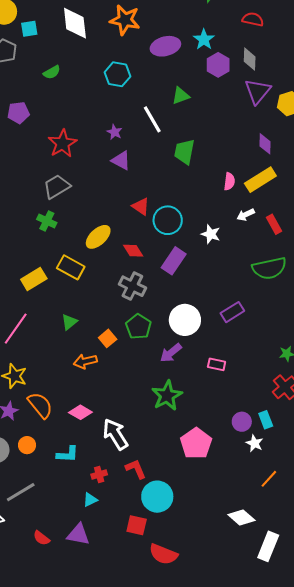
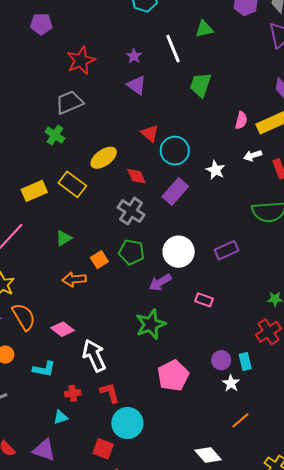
green pentagon: (138, 327) -> (132, 252), turned -30

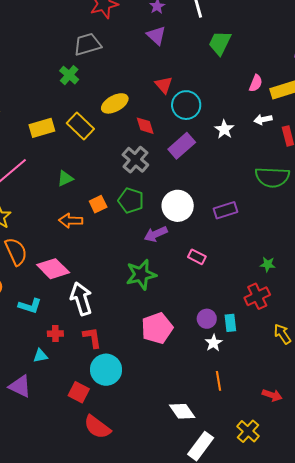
pink diamond: (63, 329) -> (53, 269), size x1.4
orange line: (240, 420) -> (219, 381), turned -66

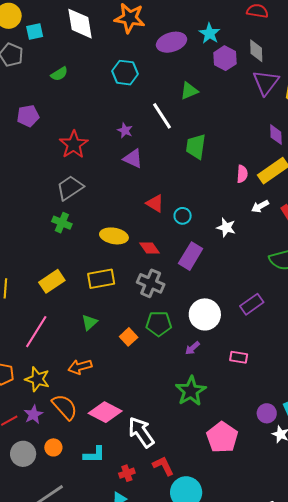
yellow ellipse: (115, 103) -> (114, 236), turned 56
cyan circle: (186, 105) -> (183, 216), size x0.6
yellow rectangle: (80, 126) -> (101, 279), moved, turned -36
orange arrow: (71, 221) -> (80, 367), moved
purple arrow: (156, 234) -> (192, 348), size x0.7

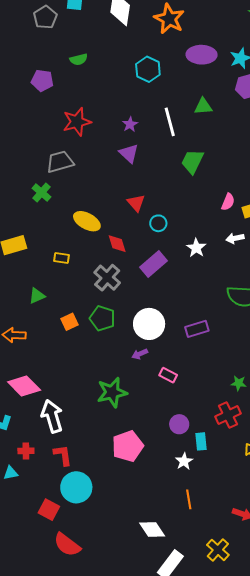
green semicircle: (59, 74) -> (79, 59), moved
yellow rectangle: (101, 279) -> (61, 258), size x0.6
purple arrow: (192, 348) -> (140, 354), moved
purple circle: (267, 413) -> (179, 424), moved

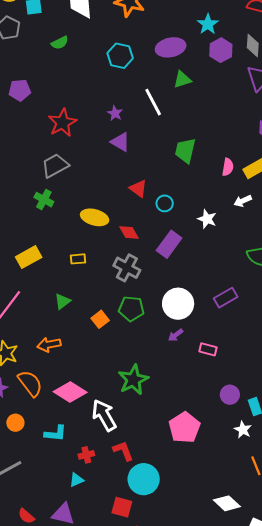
purple ellipse: (202, 55) -> (171, 47), moved
green semicircle: (79, 59) -> (60, 43), moved
green trapezoid: (192, 161) -> (185, 151), moved
green star: (112, 392) -> (133, 380), moved

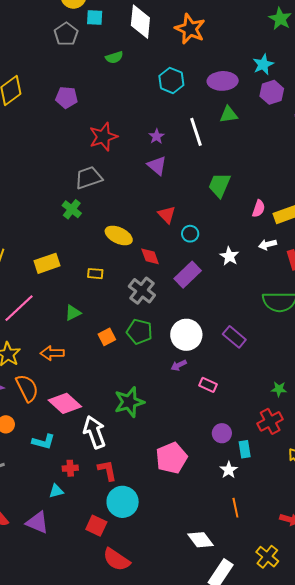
purple rectangle: (226, 298) -> (234, 337), turned 60

